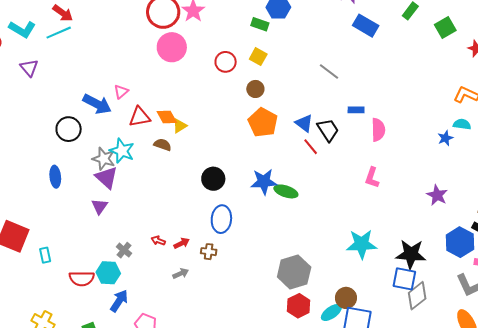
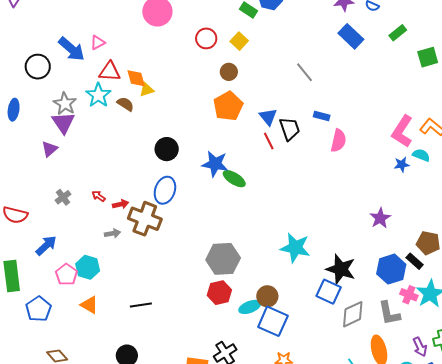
cyan star: (122, 151) -> (98, 95), moved
pink L-shape: (372, 178) -> (402, 131), moved, size x1.5
brown cross: (209, 252) -> (145, 219), size x2.0
cyan hexagon: (108, 273) -> (88, 267), moved
gray diamond: (417, 296) -> (353, 314), moved

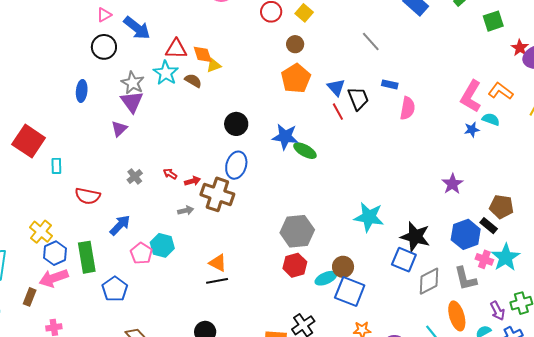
pink triangle: (98, 43) -> (104, 15), moved
orange triangle: (89, 305) -> (218, 263), moved

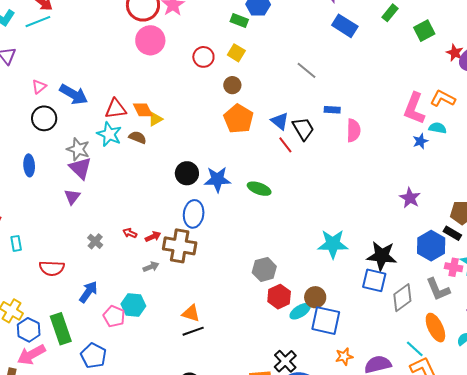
blue star: (285, 137) -> (217, 179), moved
gray hexagon: (297, 231) -> (264, 269), size x0.7
red hexagon: (295, 265) -> (279, 297), moved

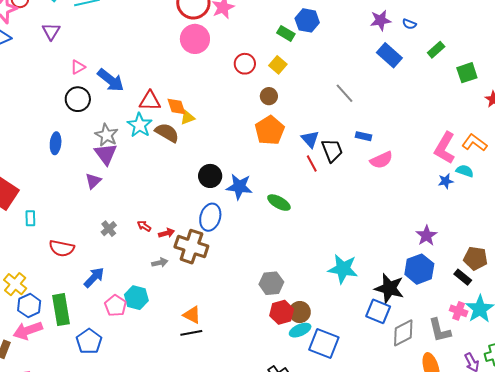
pink semicircle: (354, 130) -> (381, 160), turned 55
brown semicircle: (138, 137) -> (167, 133), size x1.4
blue hexagon: (431, 246) -> (419, 269), moved
brown circle: (315, 297) -> (300, 312), moved

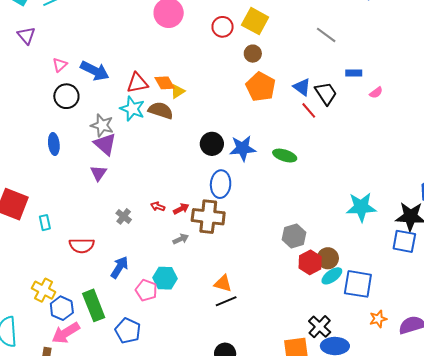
yellow square: (278, 65) -> (255, 21), size x1.5
pink semicircle: (381, 160) -> (376, 93), size x0.6

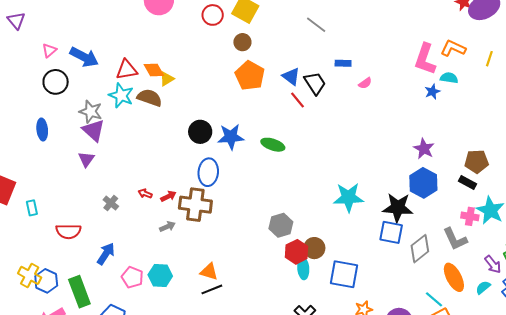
cyan ellipse: (332, 276) -> (303, 268), moved, turned -60
cyan hexagon: (165, 278) -> (160, 275), moved
blue hexagon: (62, 308) -> (46, 281), moved

